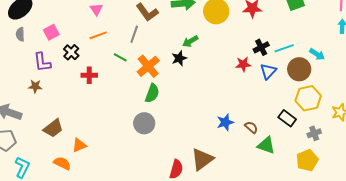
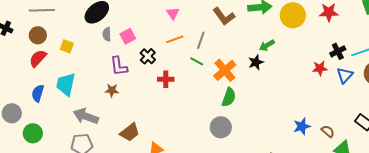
gray semicircle: (20, 34) -> (107, 34), moved
gray line: (134, 34) -> (201, 40), moved

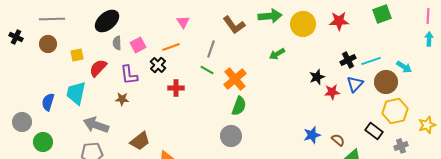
orange line: (175, 39) -> (171, 47), moved
yellow square: (67, 46) -> (77, 55), turned -32
red semicircle: (38, 58) -> (98, 68), moved
black star: (256, 62) -> (317, 77), moved
red star: (320, 68) -> (332, 92), moved

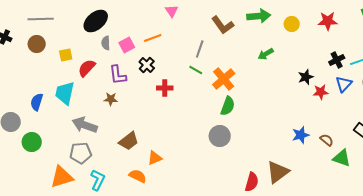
pink triangle: (183, 22) -> (172, 11), moved
yellow circle: (303, 24) -> (292, 24), size x0.6
orange line: (171, 47) -> (153, 38), moved

